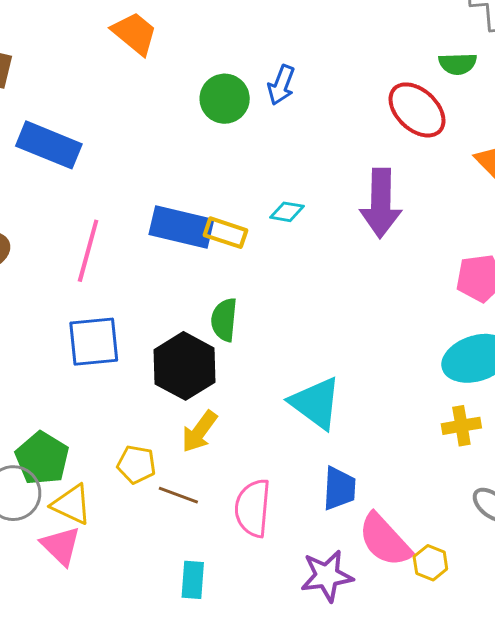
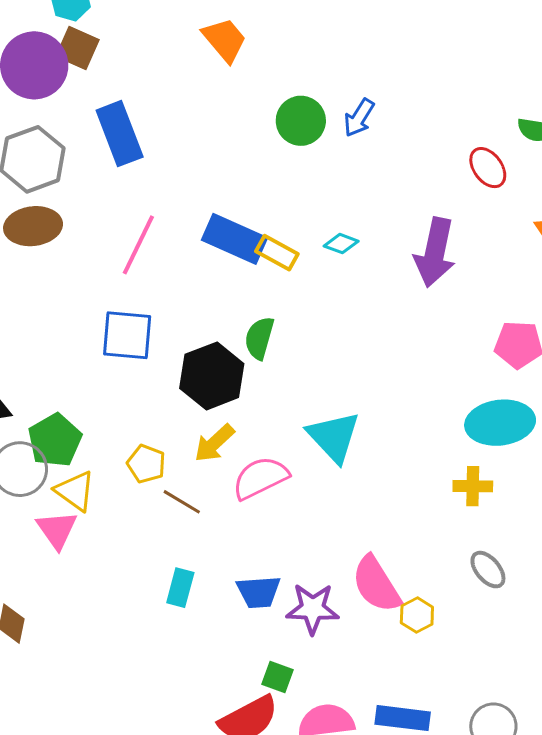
red ellipse: (417, 110) -> (488, 168), size x0.7
blue rectangle: (49, 145) -> (120, 134), turned 36
blue trapezoid: (339, 488) -> (259, 592), moved, turned 72
pink semicircle: (253, 508) -> (260, 478), moved, turned 48

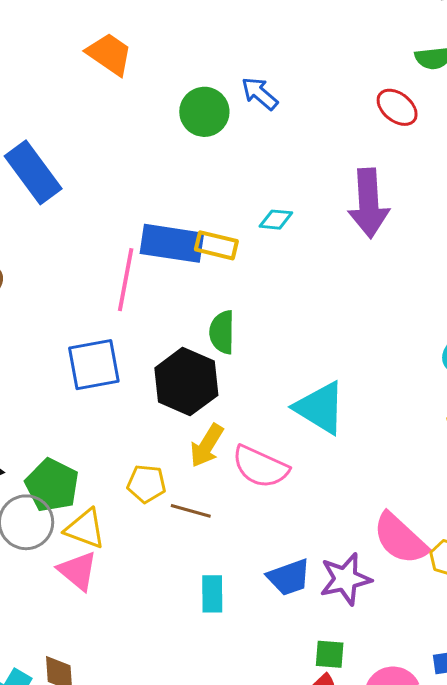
blue arrow: (359, 118) -> (260, 94), turned 114
pink line: (138, 245) -> (126, 280), moved
pink semicircle: (260, 478) -> (260, 467), turned -114

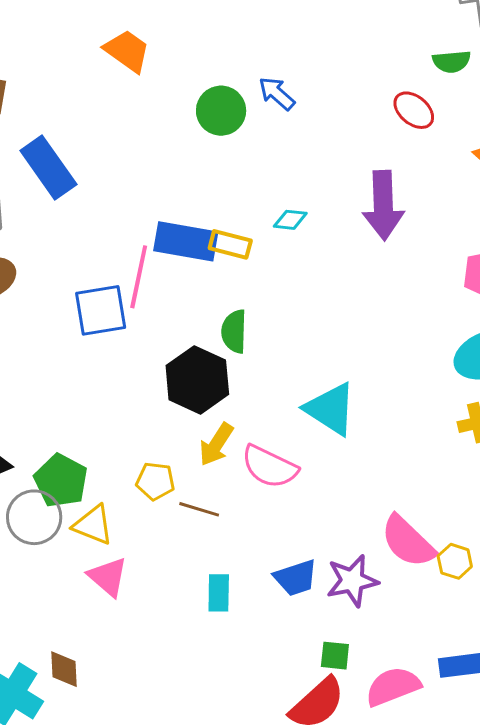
blue square: (94, 365) -> (101, 310), moved
pink triangle: (78, 571) -> (108, 577), moved

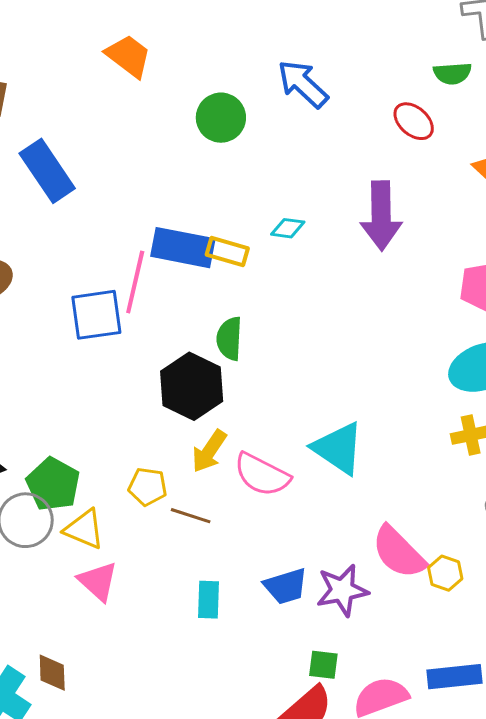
blue arrow: (277, 94) -> (303, 84), moved, size x1.4
cyan triangle: (331, 409) -> (338, 448), moved

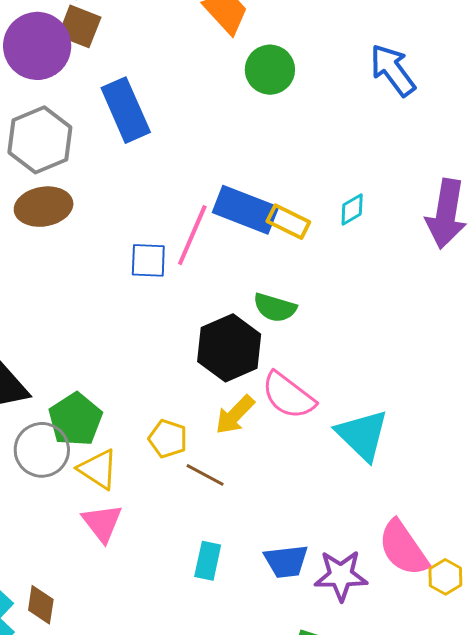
green circle: (221, 118) -> (270, 70), moved
cyan diamond: (288, 228) -> (352, 209), turned -48
blue square: (96, 315) -> (148, 260), size x0.7
green semicircle: (229, 339) -> (275, 308), turned -87
pink semicircle: (262, 475) -> (288, 396), moved

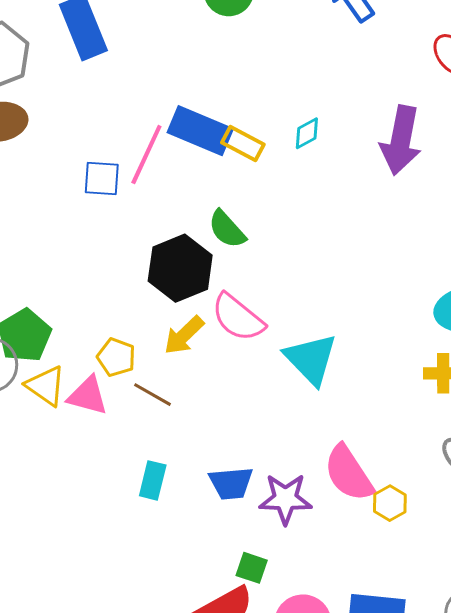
green semicircle: (275, 308) -> (227, 229), turned 30
pink triangle: (102, 523) -> (88, 396), moved, turned -39

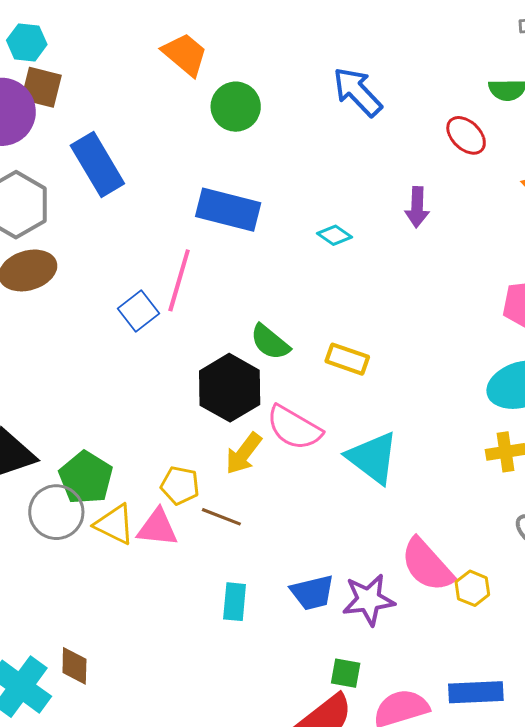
blue rectangle: (200, 131) -> (228, 210), moved
cyan diamond: (307, 133) -> (334, 235), turned 72
purple arrow: (401, 140) -> (417, 207), moved, size x0.6
yellow rectangle: (243, 144) -> (347, 359), moved
blue square: (102, 179) -> (139, 311), turned -33

